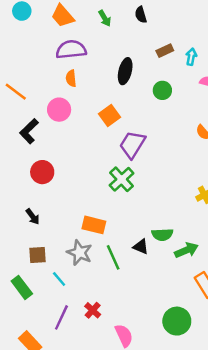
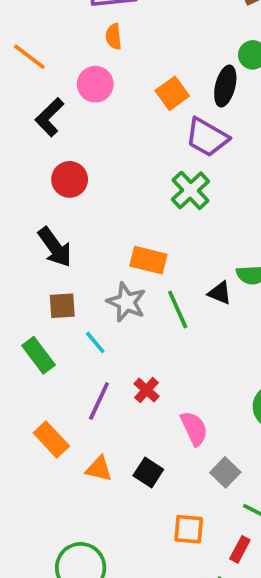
black ellipse: (125, 71) -> (225, 86), moved
purple trapezoid: (132, 144) -> (207, 137), turned -92
black arrow: (33, 217) -> (55, 247), size x1.6

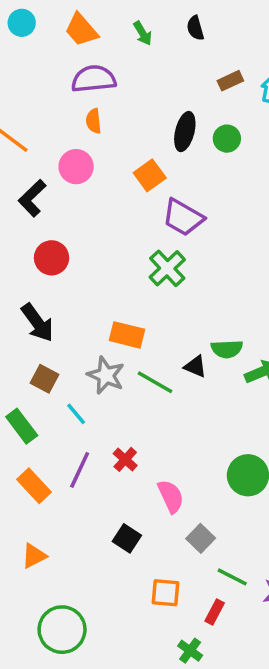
black ellipse: (225, 86) -> (185, 132), moved
brown square: (62, 306) -> (45, 379), turned 32
green line: (178, 309) -> (155, 382), turned -36
orange rectangle: (51, 439) -> (34, 486), moved
orange triangle: (99, 469) -> (34, 556), moved, turned -40

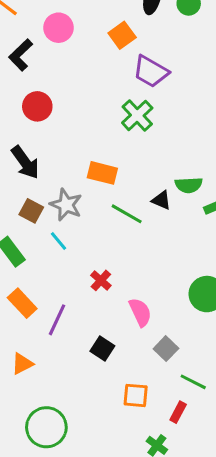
gray star: (106, 375) -> (66, 205), moved
purple line: (80, 470) -> (57, 320), moved

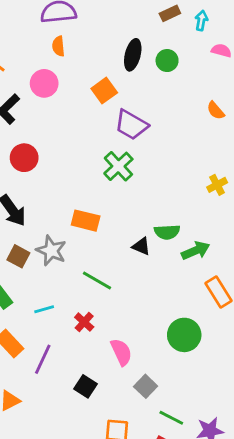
green line: (127, 214) -> (97, 281), moved
cyan line: (58, 241) -> (44, 309), moved, turned -66

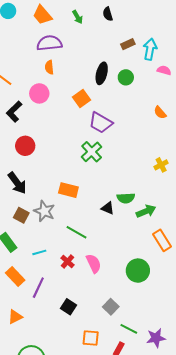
cyan arrow: (201, 20) -> (150, 49), size x1.5
pink semicircle: (121, 352) -> (94, 263), moved

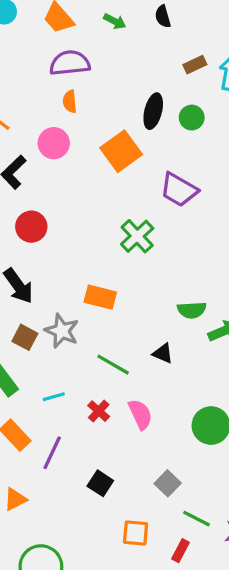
green arrow: (78, 17) -> (115, 21), turned -32
orange square: (82, 98) -> (121, 151), size x1.4
purple trapezoid: (101, 123) -> (179, 190), moved
black triangle: (108, 208) -> (163, 353), moved

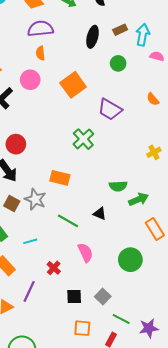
black ellipse: (153, 111) -> (93, 37), moved
red circle: (31, 227) -> (16, 144), moved
red cross: (99, 411) -> (54, 268), moved
purple line: (52, 453) -> (29, 291), moved
black square: (100, 483) -> (74, 296), moved, turned -35

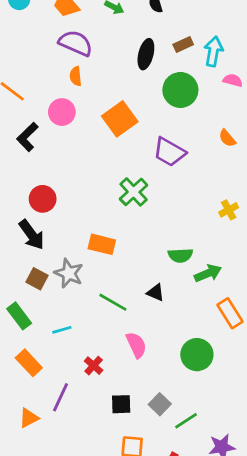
purple semicircle: (40, 29) -> (76, 43), turned 30
green circle: (118, 63) -> (180, 90), size x1.6
green line: (121, 319) -> (186, 421), moved, turned -60

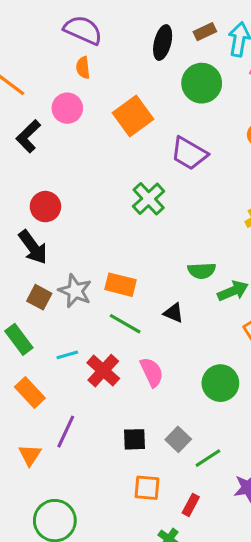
orange rectangle: (102, 244) -> (120, 285), moved
red cross: (94, 366) -> (103, 371), moved, size x1.5
orange triangle: (29, 418) -> (30, 455), turned -30

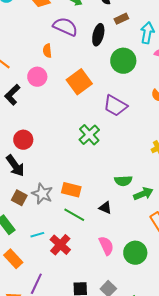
purple semicircle: (83, 30) -> (65, 27), moved
brown rectangle: (205, 32) -> (121, 19), moved
pink semicircle: (152, 372) -> (106, 246), moved

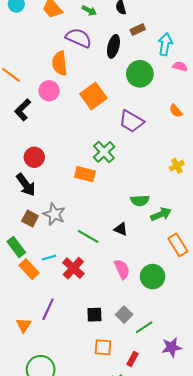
orange semicircle: (47, 51) -> (60, 63), size x1.6
orange rectangle: (71, 190) -> (85, 174), moved
orange rectangle: (13, 259) -> (29, 269), moved

